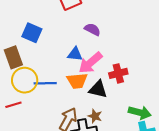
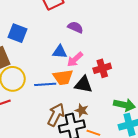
pink arrow: (90, 63) -> (75, 59), size x0.7
blue line: (45, 83) -> (45, 84), moved

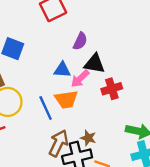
purple semicircle: (75, 27) -> (80, 41), turned 91
blue line: (45, 84) -> (46, 108), turned 70
black triangle: (83, 84) -> (94, 64), moved

